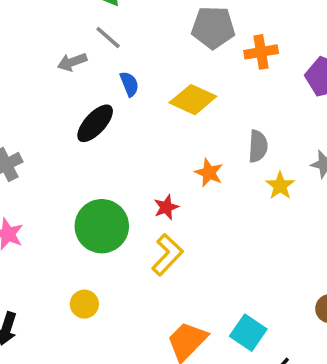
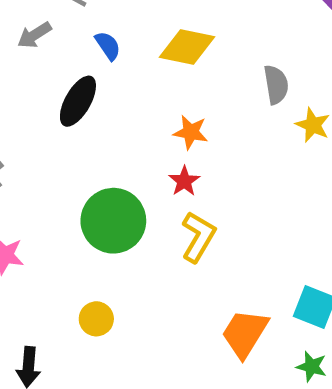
orange star: (209, 173) -> (191, 132), moved
yellow circle: (84, 304) -> (96, 319), moved

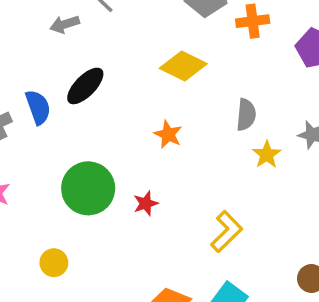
blue semicircle: (108, 46) -> (38, 107), moved, size x1.4
red star: (184, 181) -> (146, 203), moved
yellow L-shape: (198, 237) -> (227, 232), moved

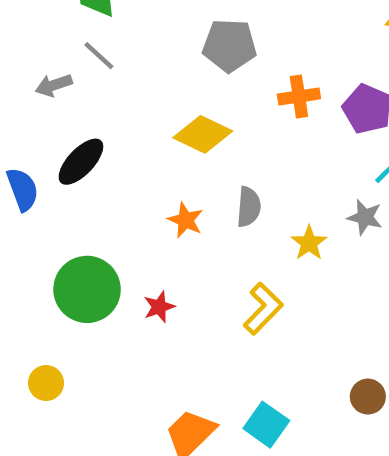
orange cross: (253, 21) -> (299, 96), moved
gray semicircle: (246, 115) -> (249, 207), moved
yellow L-shape: (227, 232) -> (263, 309), moved

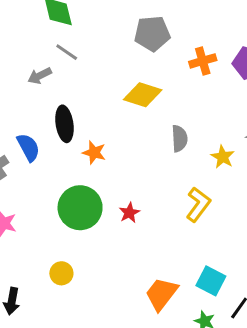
black ellipse: (81, 162) -> (64, 124), turned -44
orange star: (186, 220) -> (94, 153), moved

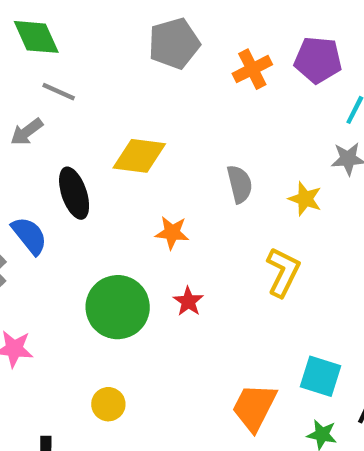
yellow diamond: (143, 95) -> (139, 156), moved
orange star: (94, 153) -> (172, 233), moved

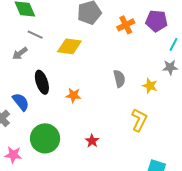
yellow diamond: (139, 156) -> (69, 46), moved
orange star: (172, 233) -> (73, 95), moved
red star: (188, 301) -> (92, 141), moved
green circle: (118, 307) -> (45, 138), moved

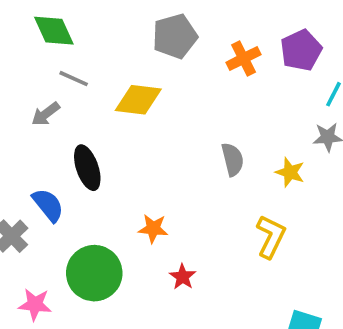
purple pentagon: (156, 21) -> (301, 50), turned -30
orange star: (73, 95) -> (153, 229), moved

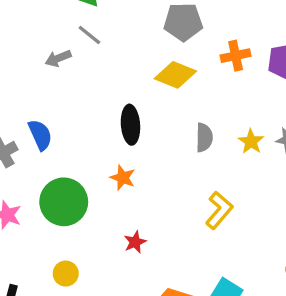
yellow diamond: (138, 100) -> (175, 75), moved
black ellipse: (87, 168) -> (130, 125), moved
yellow star: (290, 172) -> (251, 142), moved
red star: (183, 277) -> (135, 242), moved

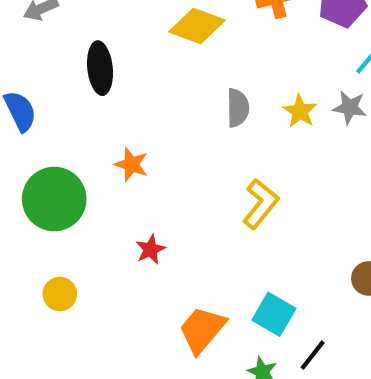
black ellipse: (130, 125) -> (100, 68), moved

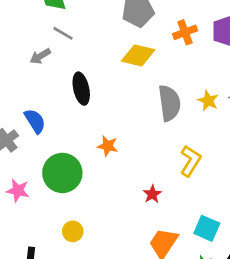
gray semicircle: (238, 108) -> (169, 103), size x1.5
red star: (150, 249) -> (152, 194), moved

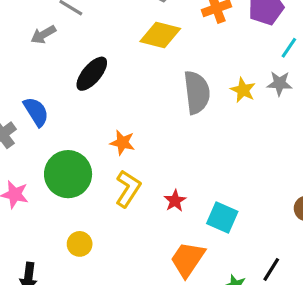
black ellipse: (81, 89) -> (92, 74), turned 52
yellow L-shape: (190, 161) -> (128, 189), moved
cyan square: (207, 228) -> (222, 218), moved

